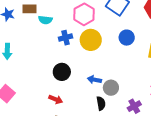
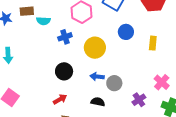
yellow circle: (91, 40) -> (95, 48), moved
red arrow: (56, 99) -> (60, 99), turned -48
black semicircle: (101, 103) -> (98, 102), moved, turned -64

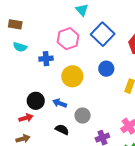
cyan semicircle: (43, 21) -> (20, 47), moved
black circle: (64, 71) -> (36, 101), moved
blue arrow: (97, 77) -> (60, 103), moved

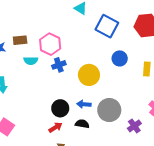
pink hexagon: (68, 39) -> (50, 44), moved
gray circle: (83, 116) -> (109, 110), size x1.5
black semicircle: (62, 130) -> (82, 124), moved

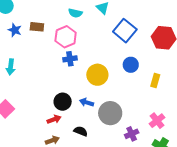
cyan semicircle: (31, 61) -> (75, 13), moved
black semicircle: (82, 124) -> (81, 131), moved

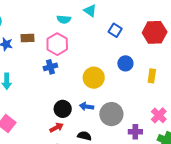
blue square: (125, 31) -> (115, 30), size x0.6
blue cross: (70, 59) -> (50, 67), moved
purple cross: (132, 134) -> (135, 132), turned 32

